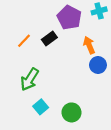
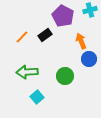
green arrow: (30, 79) -> (27, 72), turned 55
green circle: (72, 112) -> (65, 76), moved

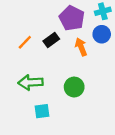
orange arrow: (81, 41) -> (81, 47), moved
blue circle: (89, 59) -> (102, 34), moved
cyan square: (37, 97) -> (42, 111), turned 32

